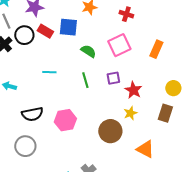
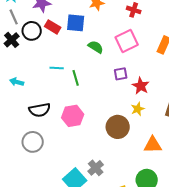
green line: (85, 80) -> (76, 78), moved
orange triangle: (145, 149) -> (153, 145), turned -30

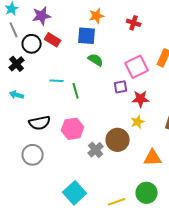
blue square: (76, 23) -> (87, 36), moved
black cross: (12, 40) -> (17, 64), moved
pink square: (127, 41) -> (137, 67), moved
red star: (141, 86) -> (141, 99), turned -30
gray cross: (96, 168) -> (96, 150), moved

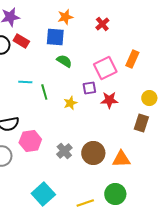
red cross: (134, 23) -> (102, 24), turned 32
yellow star: (138, 122) -> (70, 103), moved
pink hexagon: (73, 129) -> (30, 141), moved
brown circle: (118, 140) -> (93, 153), moved

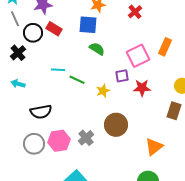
green line: (44, 92) -> (77, 80), turned -49
pink hexagon: (30, 141) -> (59, 141), moved
gray cross: (64, 151) -> (86, 138), moved
brown circle: (93, 153) -> (116, 125), moved
orange triangle: (121, 159) -> (154, 147), turned -36

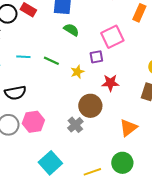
orange rectangle: (165, 47) -> (139, 13), moved
cyan line: (58, 70) -> (23, 57), moved
red star: (142, 88) -> (110, 83), moved
gray cross: (86, 138) -> (75, 125), moved

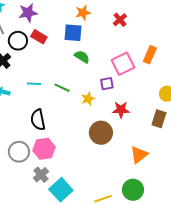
orange rectangle: (139, 13) -> (150, 55), moved
black semicircle: (15, 93) -> (38, 120), moved, turned 90
gray cross: (75, 125) -> (41, 175), moved

